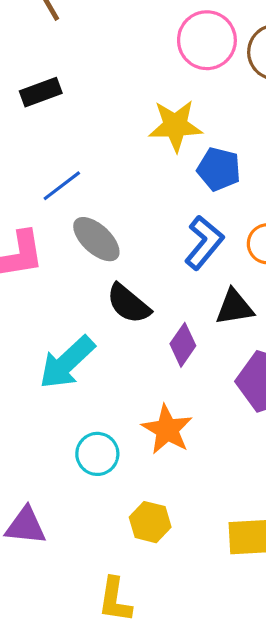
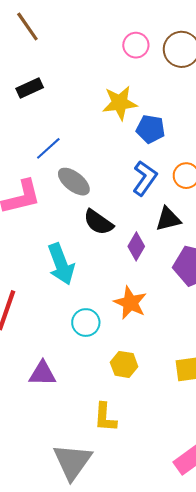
pink circle: (207, 40) -> (136, 45), size x0.7
cyan arrow: (67, 362) -> (61, 264), turned -63

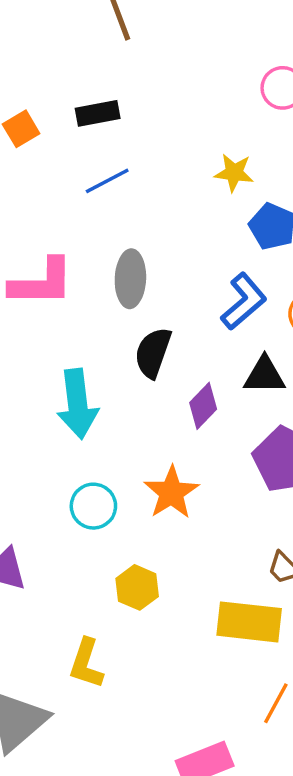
yellow star: (120, 103) -> (234, 173), size x0.7
blue line: (48, 148) -> (107, 181), moved
gray ellipse: (74, 182) -> (130, 279), turned 40
black semicircle: (98, 222) -> (153, 353), turned 60

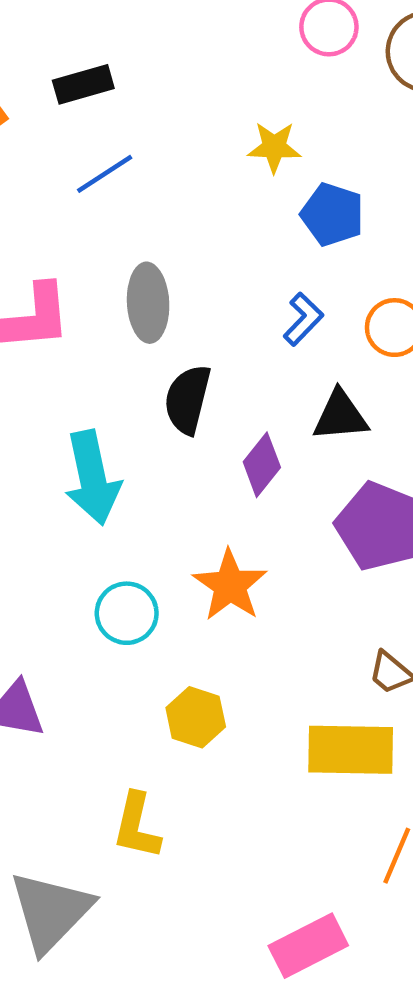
blue L-shape: (244, 301) -> (303, 319), size x0.7

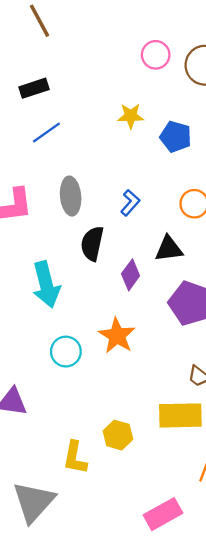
blue pentagon: (333, 214) -> (176, 137), moved
blue L-shape: (303, 319) -> (130, 203), moved
yellow hexagon: (196, 717) -> (118, 435), moved

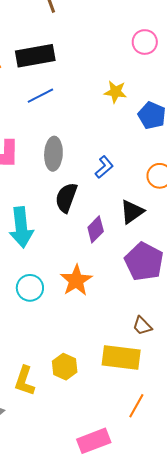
black rectangle: (34, 88) -> (35, 56), size x1.5
black triangle: (169, 249) -> (132, 212), turned -36

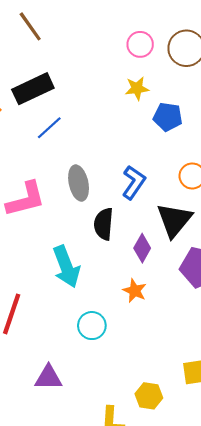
yellow star: (115, 92) -> (137, 88), moved
blue L-shape: (104, 167) -> (134, 182), size x1.4
black triangle: (132, 212) -> (174, 220), size x1.4
orange star: (76, 280) -> (135, 291), moved, size x0.7

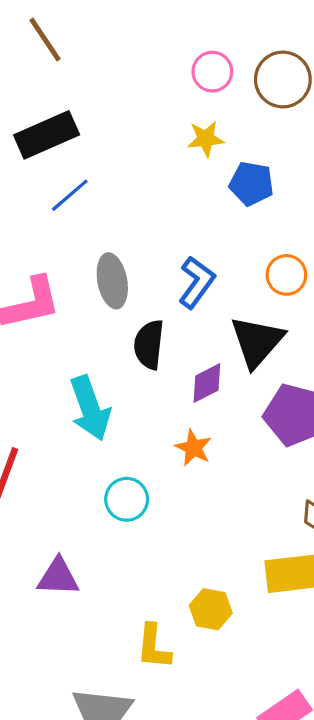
purple diamond: (142, 248) -> (207, 383), turned 32

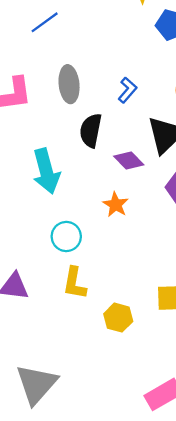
blue L-shape: (197, 282) -> (127, 90), size x0.7
purple diamond: (207, 383) -> (129, 161), turned 68
yellow L-shape: (154, 647) -> (75, 283), moved

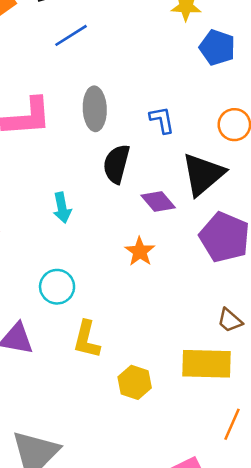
blue L-shape: (127, 90) -> (162, 120), turned -55
cyan arrow: (46, 171) -> (62, 208), size x0.6
cyan circle: (66, 236) -> (57, 287), moved

